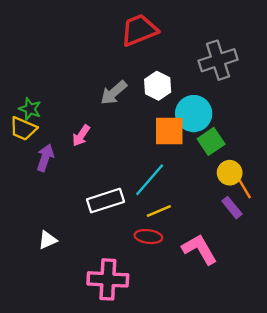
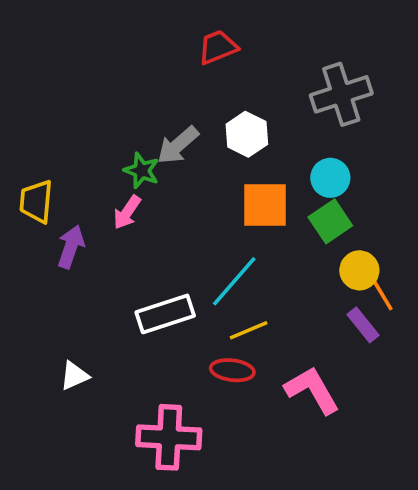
red trapezoid: (139, 30) -> (218, 47), size x0.7
green star: (30, 109) -> (142, 171), moved
cyan circle: (194, 114) -> (330, 178), moved, size x0.7
yellow trapezoid: (23, 129) -> (36, 201), turned 72

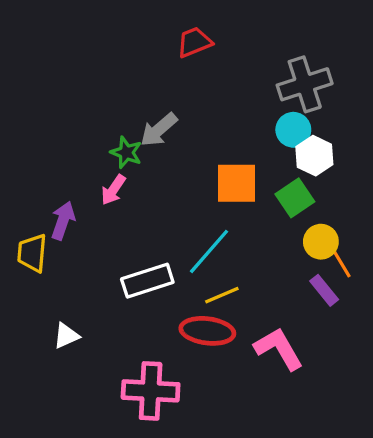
white hexagon: (247, 134) -> (314, 156), moved
cyan circle: (330, 178) -> (293, 130), moved
yellow trapezoid: (36, 201) -> (32, 253), moved
red ellipse: (232, 370) -> (207, 331), size x1.4

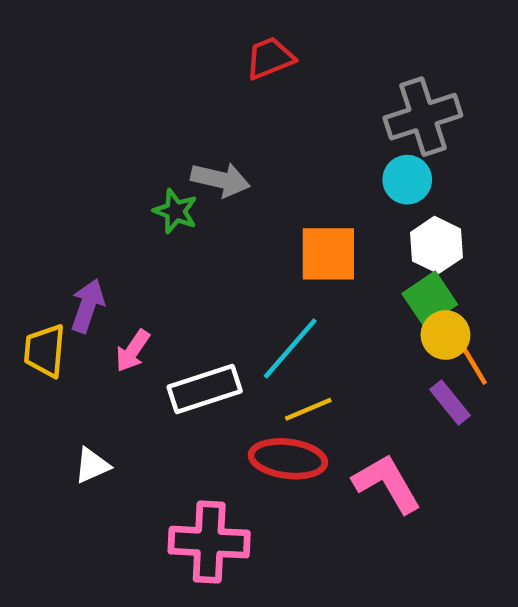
gray arrow: (159, 130) -> (220, 180), turned -126
white hexagon: (314, 156) -> (436, 245), moved
pink arrow: (113, 190) -> (133, 351), moved
green square: (295, 198) -> (430, 299), moved

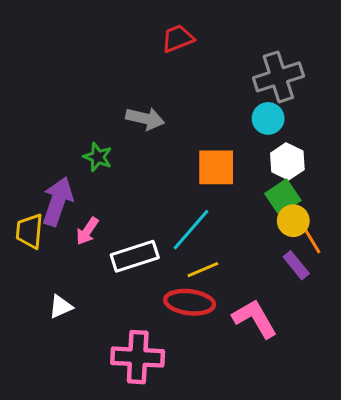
green star: (175, 211) -> (98, 157), moved
purple arrow: (88, 306) -> (58, 201), size x1.4

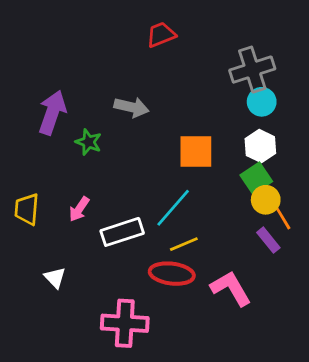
cyan circle: (268, 118) -> (262, 102), moved
purple arrow: (58, 201) -> (52, 113), moved
white triangle: (61, 307) -> (55, 278), turned -50

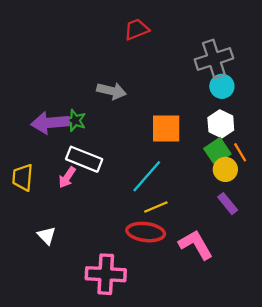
purple arrow: (52, 113) -> (50, 123), moved, turned -114
orange line: (283, 219) -> (240, 152), moved
white rectangle: (122, 232) -> (84, 159), moved, turned 40

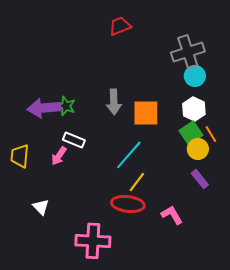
gray arrow: (111, 91) -> (114, 102), moved, turned 75
white rectangle: (84, 159) -> (74, 140), size x0.7
yellow line: (156, 207) -> (137, 182), turned -30
pink L-shape: (196, 245) -> (172, 215), size x0.7

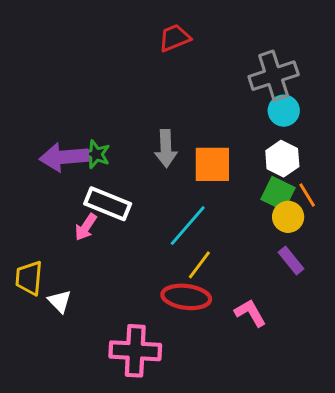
green square: (191, 133) -> (278, 194), turned -30
white rectangle: (74, 140) -> (108, 204), size x1.4
yellow trapezoid: (20, 156) -> (29, 278), moved

